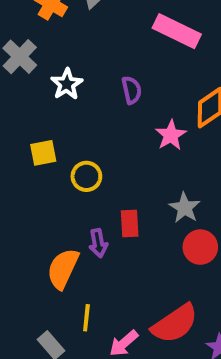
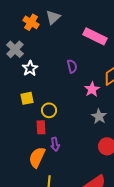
white star: (67, 84) -> (30, 68), moved
gray star: (185, 208) -> (99, 116), moved
red rectangle: (130, 223) -> (41, 127), moved

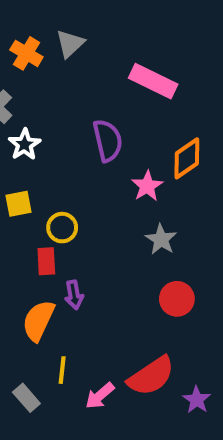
purple semicircle: (72, 66) -> (108, 141), size x1.5

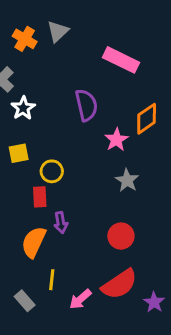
red circle: (177, 299) -> (121, 236), moved

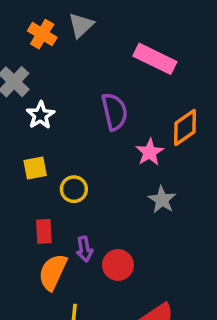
red rectangle: (40, 197) -> (44, 231), moved
red circle: (121, 236) -> (118, 265), moved

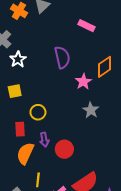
pink rectangle: (155, 59) -> (87, 26), size x0.7
yellow circle: (74, 189) -> (38, 112), moved

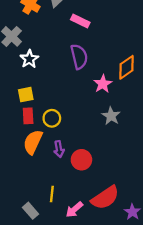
pink rectangle: (87, 26) -> (80, 21), moved
red rectangle: (20, 129) -> (28, 116), moved
orange semicircle: (25, 153) -> (33, 142), moved

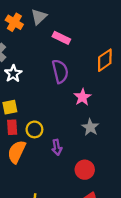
orange diamond: (126, 67) -> (105, 60), moved
purple arrow: (59, 149) -> (57, 147), moved
red circle: (81, 160) -> (85, 170), moved

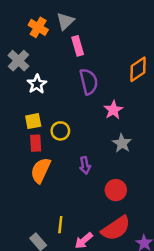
pink rectangle: (61, 38) -> (78, 46), moved, turned 48
yellow circle: (34, 129) -> (60, 131), moved

